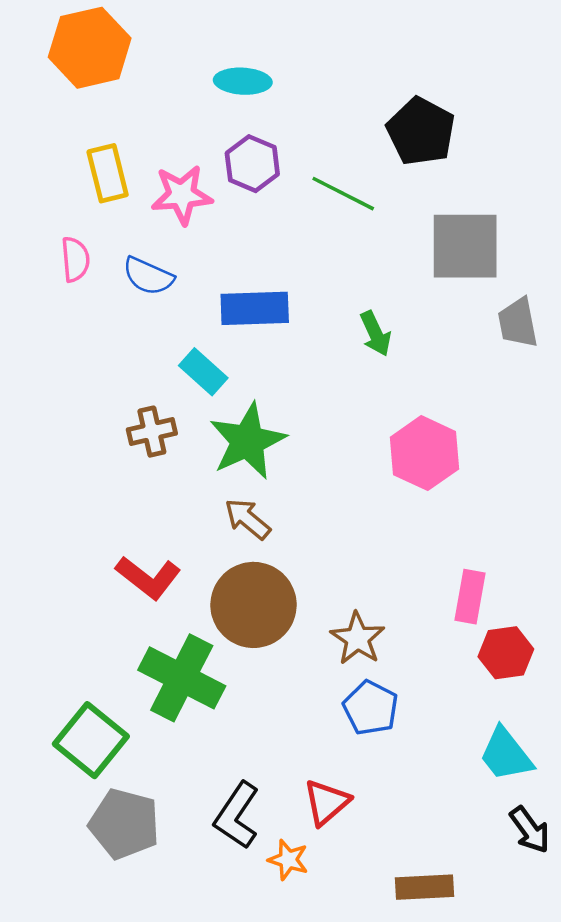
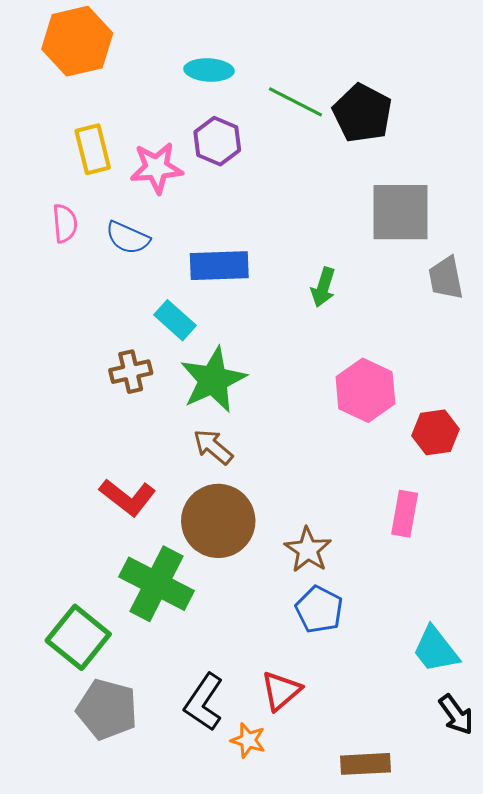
green line: (343, 194) -> (295, 102), moved
green arrow: (375, 333) -> (323, 287), turned 42
red hexagon: (506, 653) -> (435, 432), moved

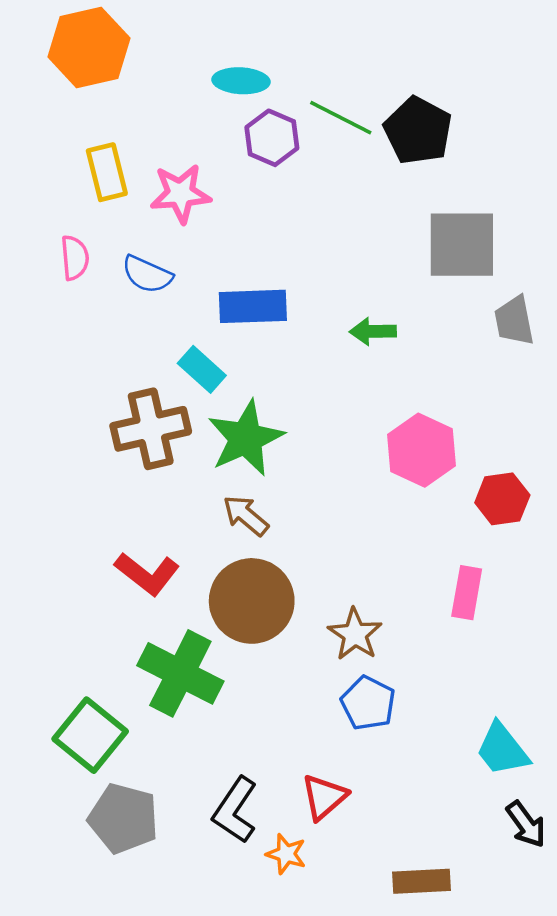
purple hexagon: (217, 141) -> (272, 138), moved
green arrow: (323, 287) -> (373, 331), turned 72
brown cross: (131, 372) -> (151, 429), size x1.6

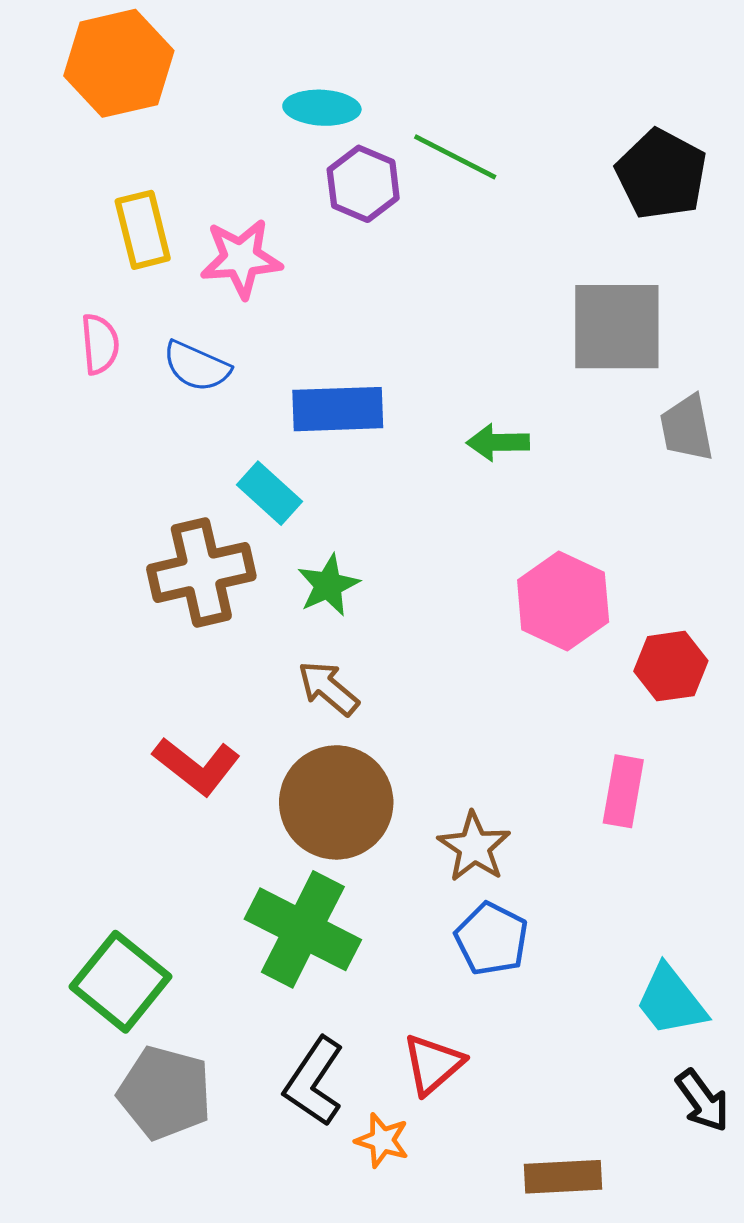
black pentagon: (418, 131) -> (661, 174), moved
green star: (246, 438) -> (328, 585), size x0.6
green cross: (180, 673) -> (303, 929), moved

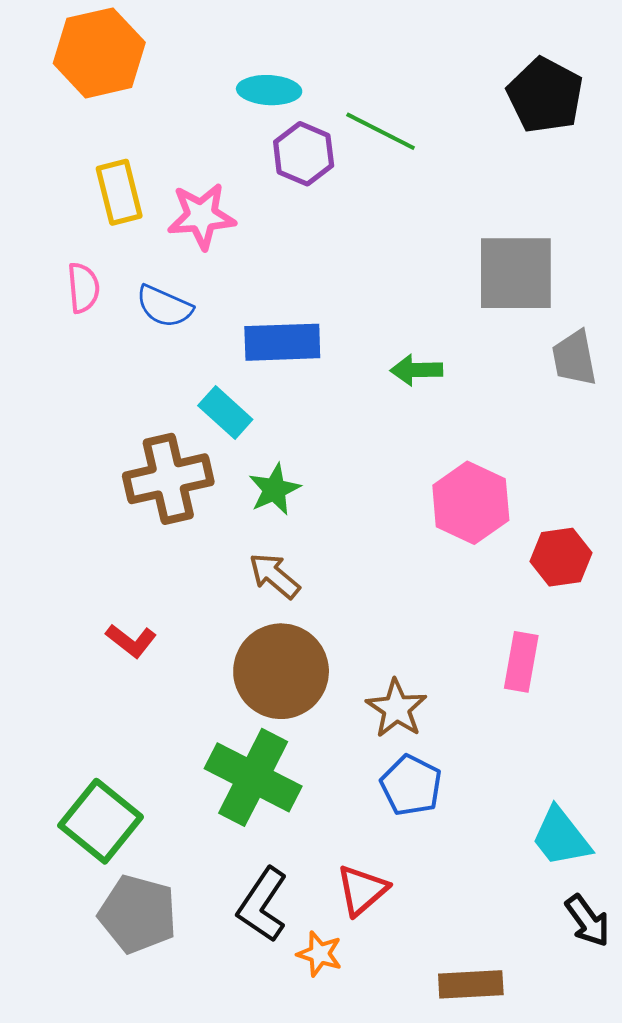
black pentagon: (661, 174) -> (545, 95), moved
red L-shape: (197, 766) -> (131, 641), moved, size x0.7

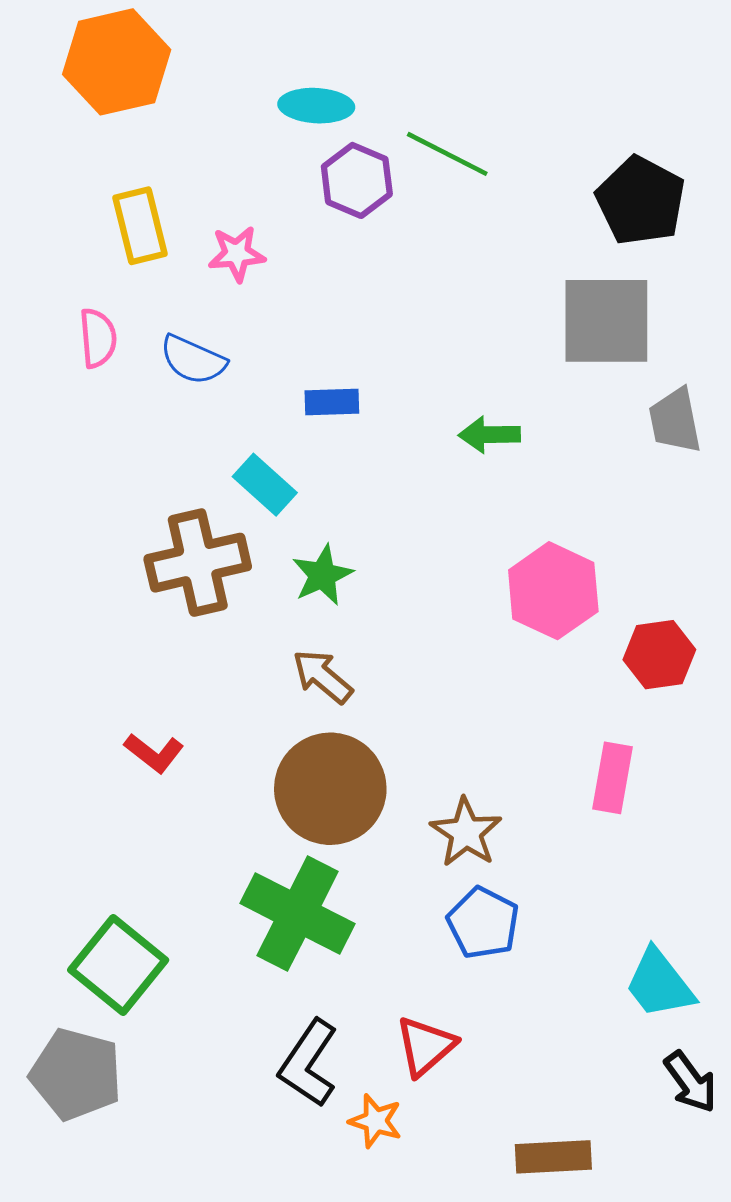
black pentagon: (545, 95) -> (641, 201), moved
pink star: (201, 216) -> (237, 254), size x0.7
blue rectangle: (282, 342) -> (332, 402), size x0.6
gray pentagon: (138, 914) -> (76, 1074), moved

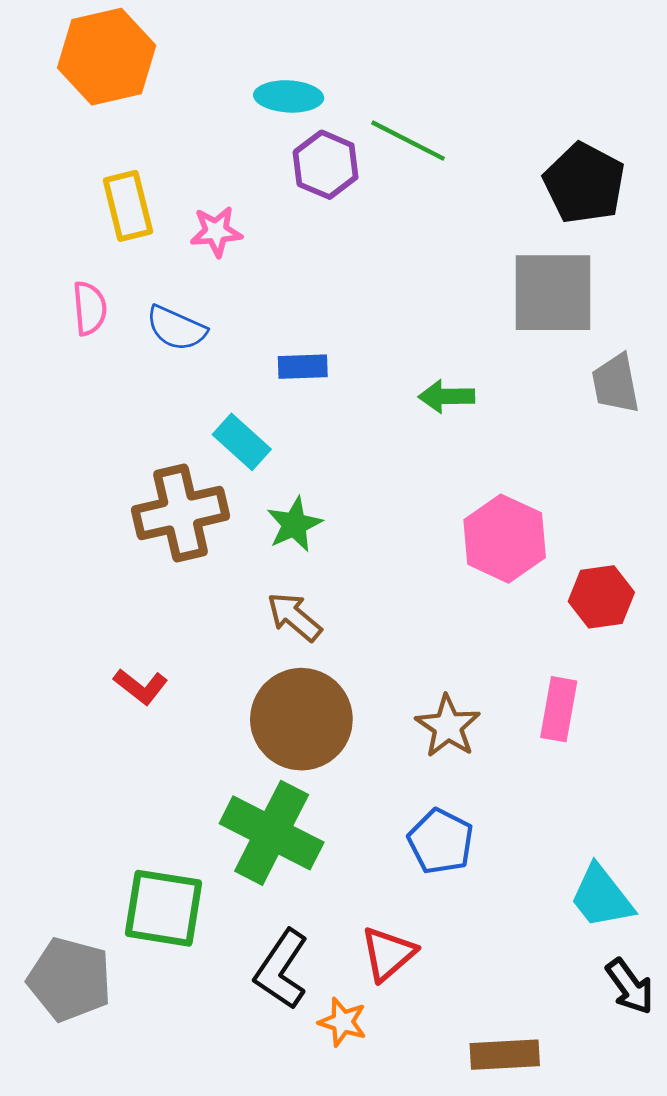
brown star: (466, 832) -> (448, 726), moved
green square: (118, 965) -> (163, 908), moved, turned -30

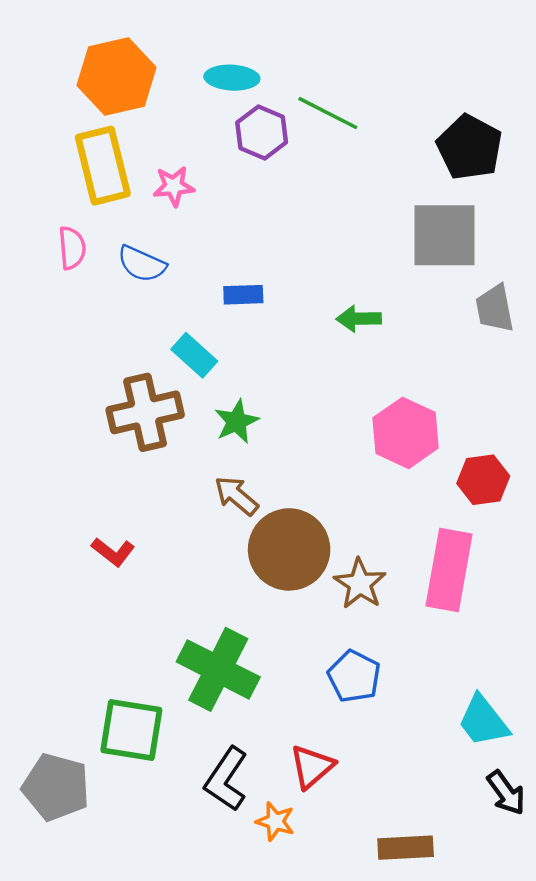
orange hexagon: (107, 57) -> (117, 76), moved
yellow rectangle: (128, 206) -> (103, 166), size x1.4
pink rectangle: (559, 709) -> (449, 570), size x1.6
brown circle: (301, 719) -> (289, 549), moved

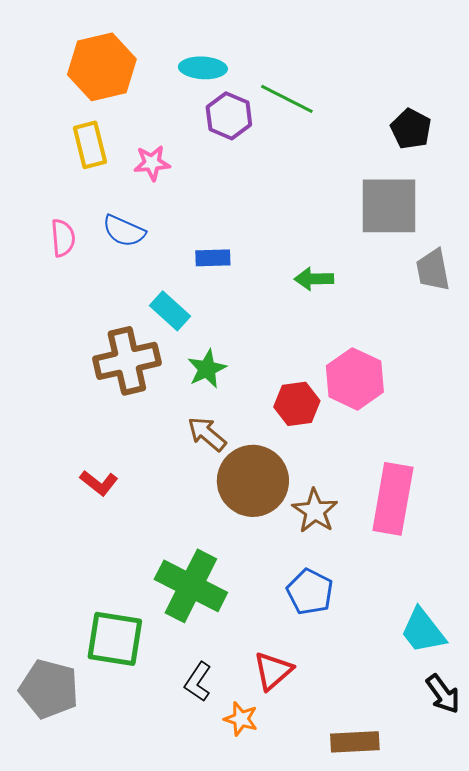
black pentagon: (470, 147) -> (411, 129), size x0.7
yellow rectangle: (103, 166) -> (90, 145), size x0.7
pink semicircle: (72, 248) -> (63, 238), moved
red hexagon: (483, 480) -> (297, 404), moved
black L-shape: (226, 779) -> (198, 682), size x0.7

